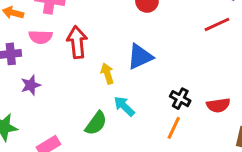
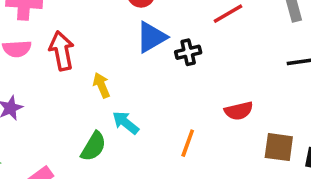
blue triangle: (140, 57) -> (151, 37), moved
black cross: (180, 99) -> (188, 52), moved, turned -36

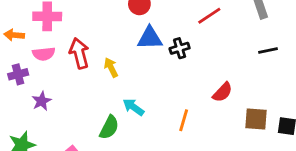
blue triangle: (151, 37) -> (150, 38), turned 32
yellow arrow: (101, 85) -> (111, 67), moved
red semicircle: (239, 111) -> (222, 92), turned -30

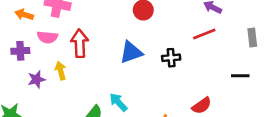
blue triangle: (150, 38) -> (131, 52), moved, turned -30
black line: (268, 50) -> (240, 76), moved
yellow arrow: (111, 67) -> (61, 71), moved

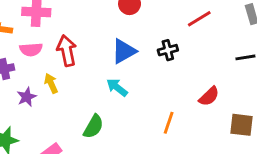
cyan arrow: (118, 102) -> (117, 87), moved

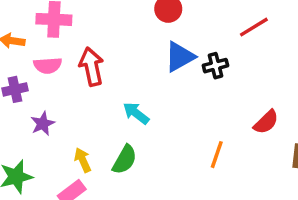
blue triangle: (124, 51) -> (180, 57), moved
yellow arrow: (51, 83) -> (83, 160), moved
cyan arrow: (117, 87) -> (136, 113), moved

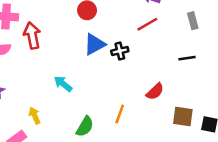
red arrow: (92, 67) -> (32, 36), moved
yellow arrow: (83, 160) -> (35, 116), moved
green semicircle: (125, 160) -> (85, 127), moved

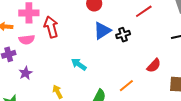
orange line: (120, 114) -> (126, 86), turned 35

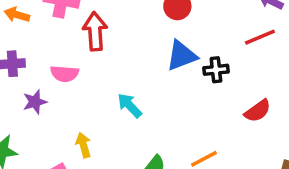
pink semicircle: (27, 40) -> (65, 74), moved
red semicircle: (154, 65) -> (258, 111), moved

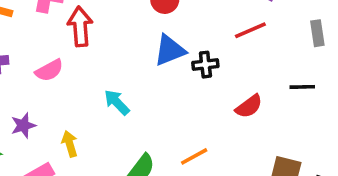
pink semicircle: (65, 74) -> (49, 70), turned -32
purple star: (35, 102) -> (23, 125), moved

